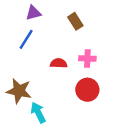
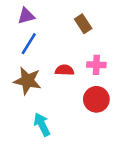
purple triangle: (33, 13) -> (26, 16), moved
brown star: (19, 91) -> (27, 81), moved

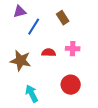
blue line: (29, 44) -> (34, 27), moved
red circle: (96, 99) -> (71, 85), moved

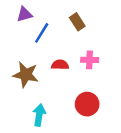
cyan arrow: (32, 94) -> (39, 115), turned 36

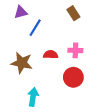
brown rectangle: (77, 22) -> (73, 13), moved
red circle: (87, 104) -> (73, 77), moved

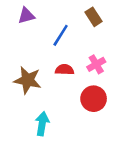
blue line: (35, 28) -> (61, 35), moved
pink cross: (75, 50) -> (96, 64), turned -32

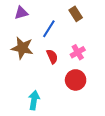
red semicircle: (65, 70) -> (52, 56), turned 64
brown star: (28, 80) -> (22, 48), moved

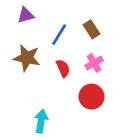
brown rectangle: (76, 14) -> (91, 29), moved

